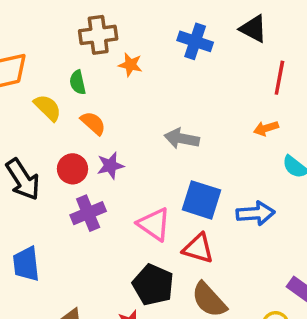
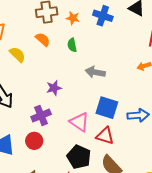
orange star: (130, 65) -> (73, 18), moved
green semicircle: (78, 82) -> (72, 45), moved
orange semicircle: (93, 123) -> (43, 39), moved
red circle: (72, 169) -> (34, 141), moved

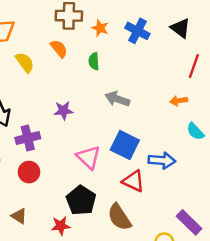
purple cross: (41, 116) -> (28, 138), moved
red triangle: (105, 136) -> (133, 181), moved

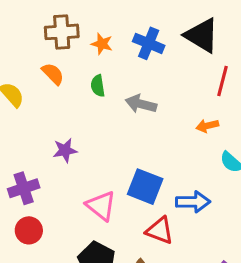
black triangle: (180, 28) -> (202, 35), size x1.4
gray arrow: (117, 99) -> (141, 104), moved

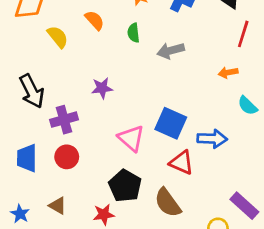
gray arrow: (141, 104) -> (171, 51), turned -32

